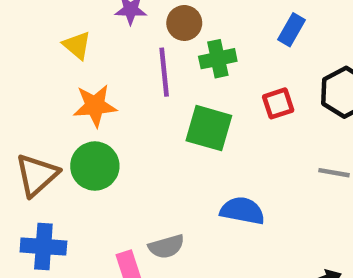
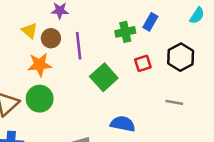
brown circle: (184, 23) -> (51, 38), moved
green cross: (218, 59) -> (125, 32), moved
green square: (209, 128) -> (104, 77), turned 32

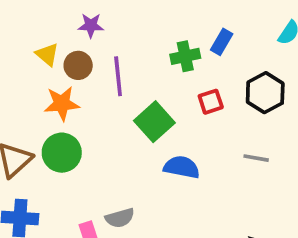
blue semicircle: (123, 124) -> (182, 167), moved

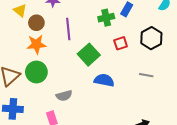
yellow triangle: (47, 54) -> (20, 10), moved
brown circle: (78, 65) -> (36, 23), moved
gray semicircle: (120, 218) -> (64, 96), moved

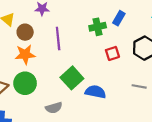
green square: (89, 55) -> (72, 78), moved

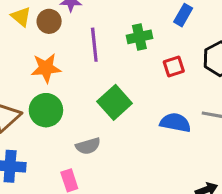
green cross: (98, 27) -> (139, 37), moved
brown circle: (25, 32) -> (49, 21), moved
blue semicircle: (95, 92) -> (175, 123), moved

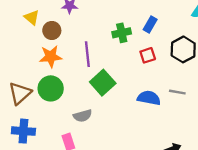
blue rectangle: (183, 15) -> (150, 25), moved
brown circle: (49, 21) -> (52, 30), moved
purple line: (94, 45) -> (87, 54), moved

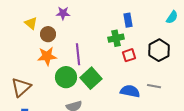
blue rectangle: (150, 25) -> (128, 20), moved, turned -40
green cross: (122, 33) -> (116, 38), moved
green circle: (51, 88) -> (66, 77), moved

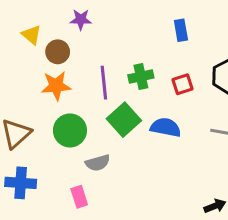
green cross: (116, 38) -> (141, 76), moved
green circle: (66, 77) -> (70, 130), moved
blue semicircle: (130, 91) -> (166, 127), moved

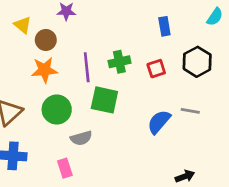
blue rectangle: (181, 30) -> (164, 26), moved
green square: (124, 120) -> (104, 100), turned -36
blue semicircle: (166, 127) -> (159, 122), moved, turned -60

